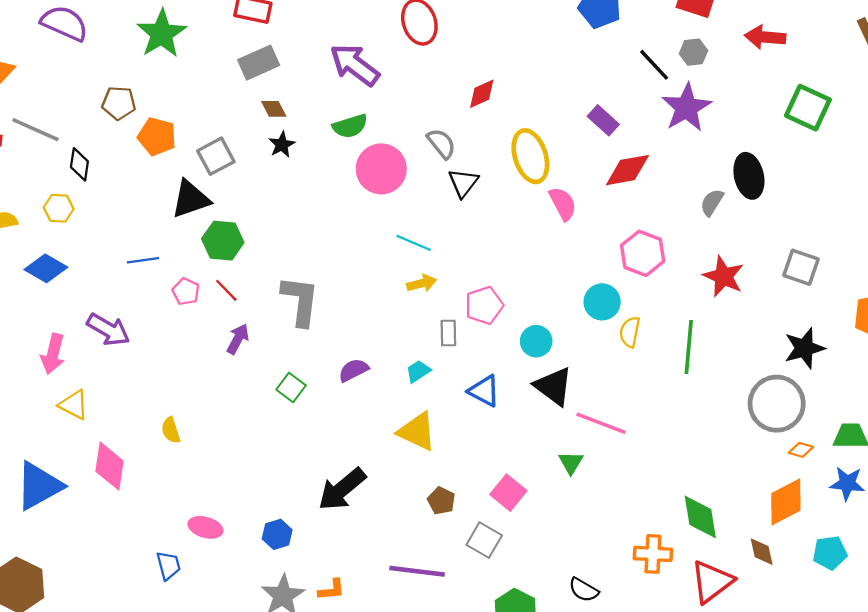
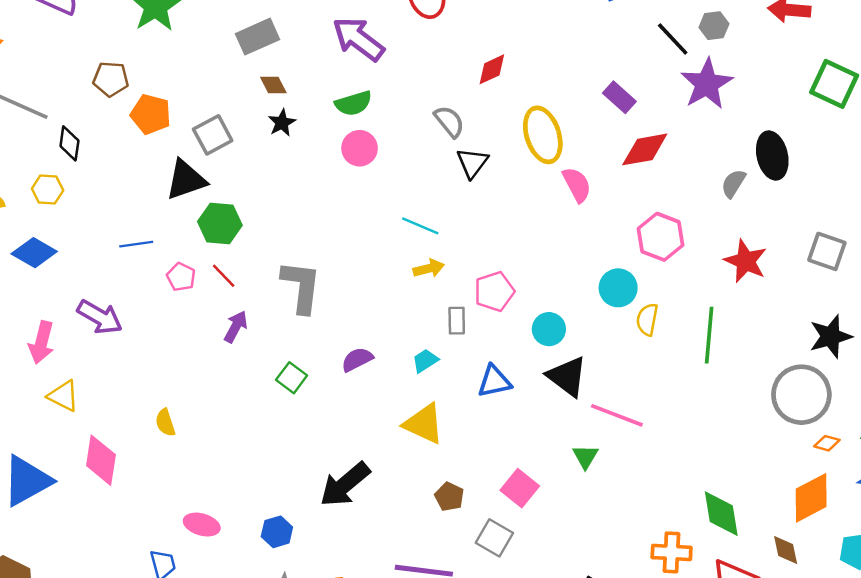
pink circle: (381, 169) -> (360, 148), moved, size x0.7
blue triangle: (484, 391) -> (494, 381), turned -40

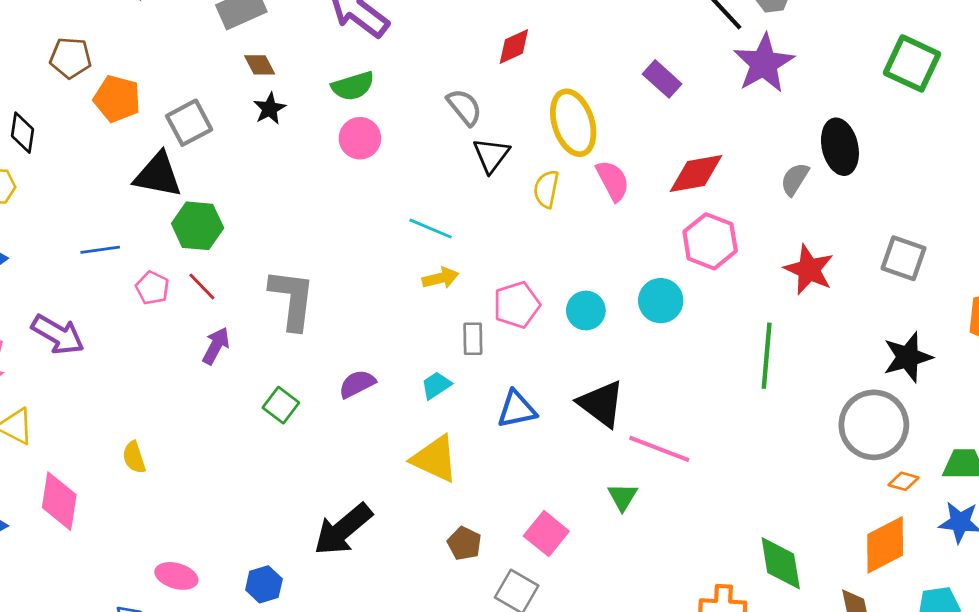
red diamond: (645, 149) -> (696, 174), moved
black triangle: (186, 180) -> (158, 175), turned 30
yellow semicircle: (647, 319) -> (546, 189), moved
cyan circle: (549, 329) -> (586, 311), moved

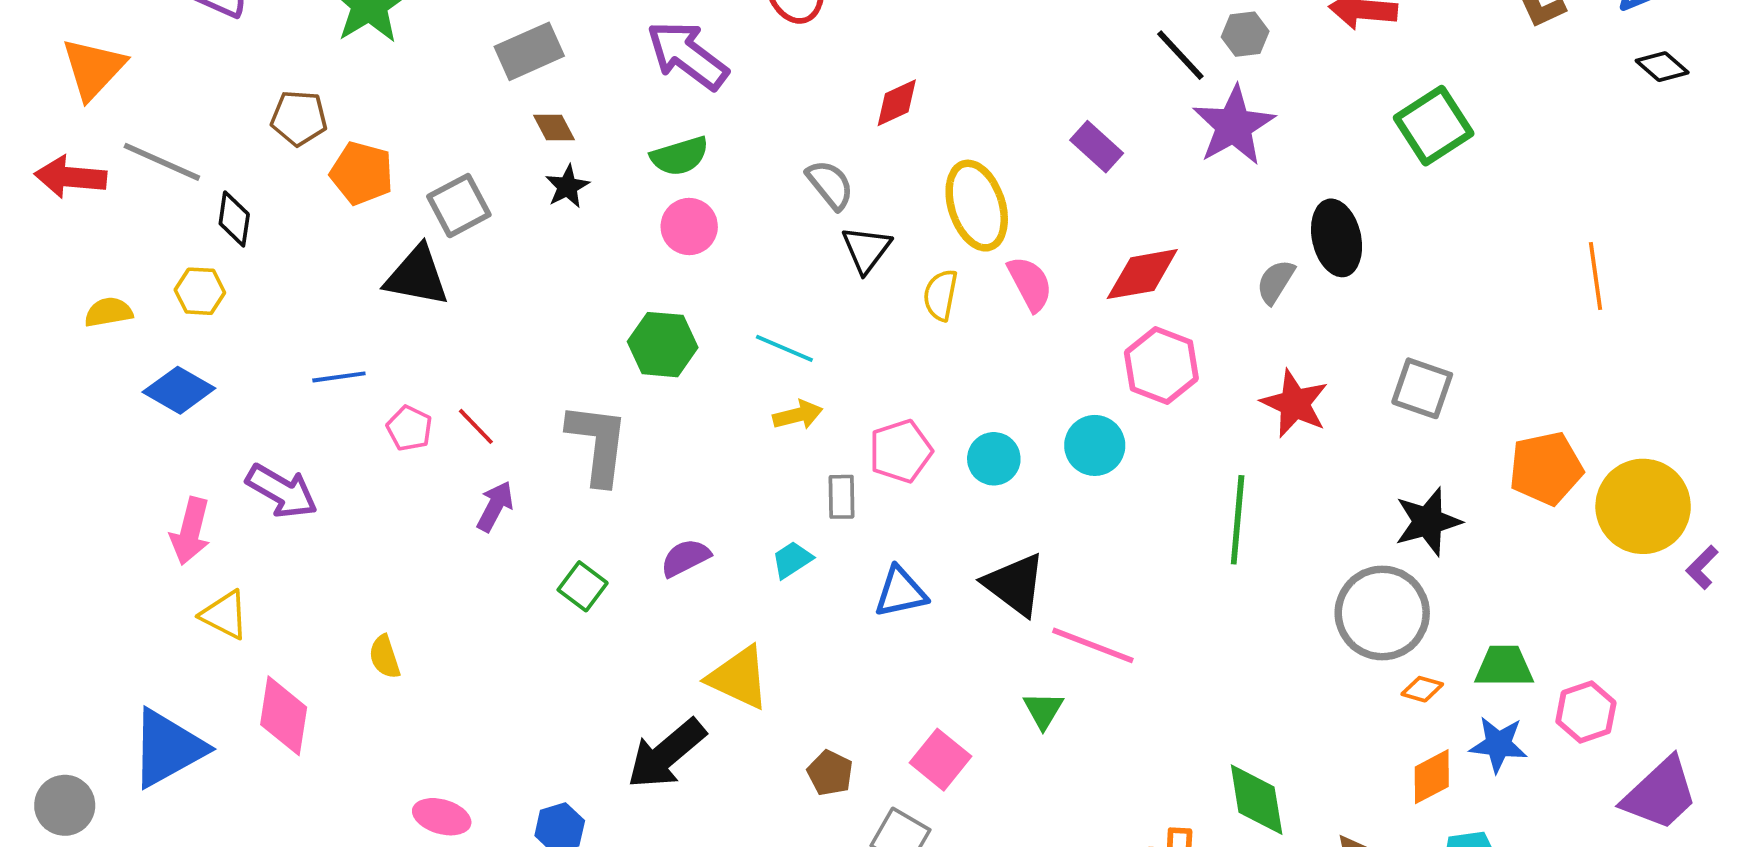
green square: (912, 63) -> (1434, 126), turned 32
green hexagon: (198, 226) -> (663, 345), moved
yellow triangle: (435, 459) -> (739, 678), moved
orange diamond: (885, 545) -> (1432, 777), moved, size x0.7

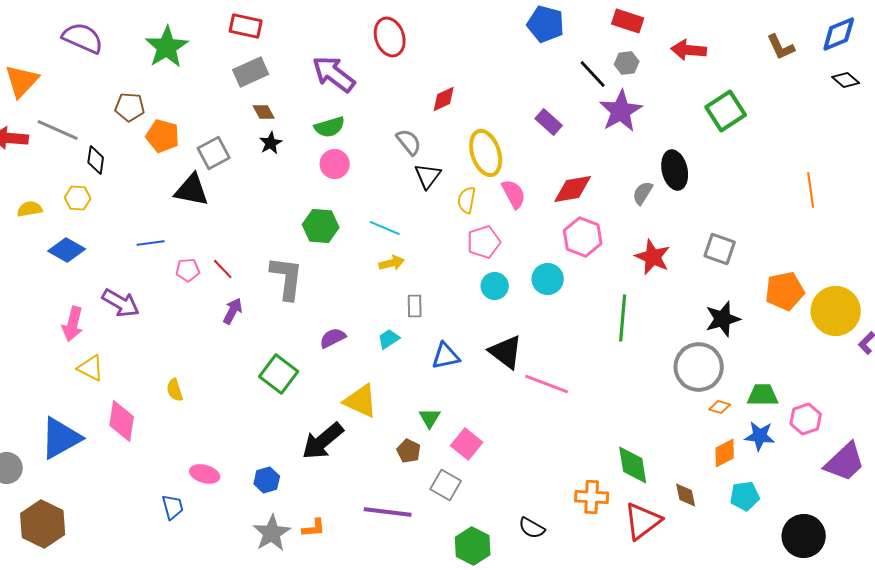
pink pentagon: (409, 428) -> (188, 270), turned -30
pink pentagon: (901, 451) -> (484, 242), moved
green square: (583, 586) -> (279, 374), moved, size x1.5
green triangle: (1043, 710) -> (430, 418), moved

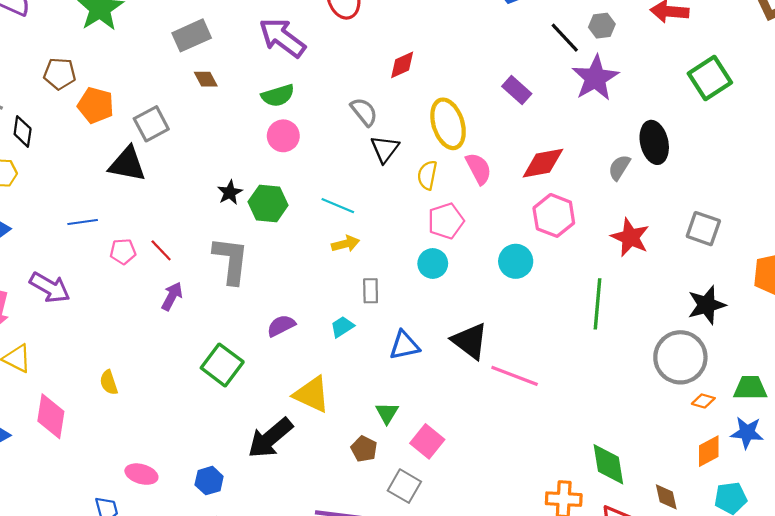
black star: (271, 143) -> (230, 193), moved
cyan circle: (495, 286) -> (433, 263), moved

